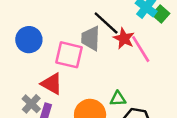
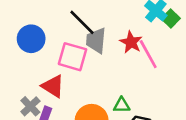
black line: (106, 23) -> (82, 22), moved

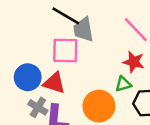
blue circle: (31, 39) -> (28, 77), moved
red star: (131, 42) -> (134, 62), moved

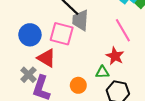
blue circle: (28, 77) -> (30, 35), moved
orange circle: (99, 106) -> (78, 85), size x0.6

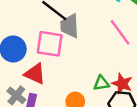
red star: (115, 56) -> (122, 84), moved

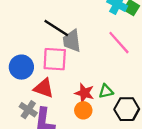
red star: (122, 84) -> (84, 93), moved

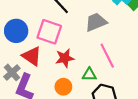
gray trapezoid: (72, 41) -> (96, 22), moved, turned 60
pink line: (119, 43) -> (107, 56), moved
red star: (84, 93) -> (65, 58), moved, turned 30

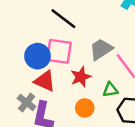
gray trapezoid: (96, 22) -> (101, 49), moved
blue circle: (16, 31) -> (37, 56), moved

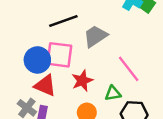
black line: (63, 19) -> (63, 21), turned -56
gray trapezoid: (101, 49) -> (95, 36), moved

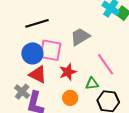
black line: (63, 21) -> (37, 23), moved

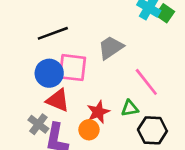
red star: (68, 72) -> (98, 112), moved
orange circle: (70, 98) -> (89, 130), moved

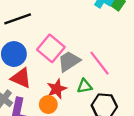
gray trapezoid: (111, 48) -> (69, 61), moved
pink square: (73, 68) -> (51, 48), moved, turned 32

